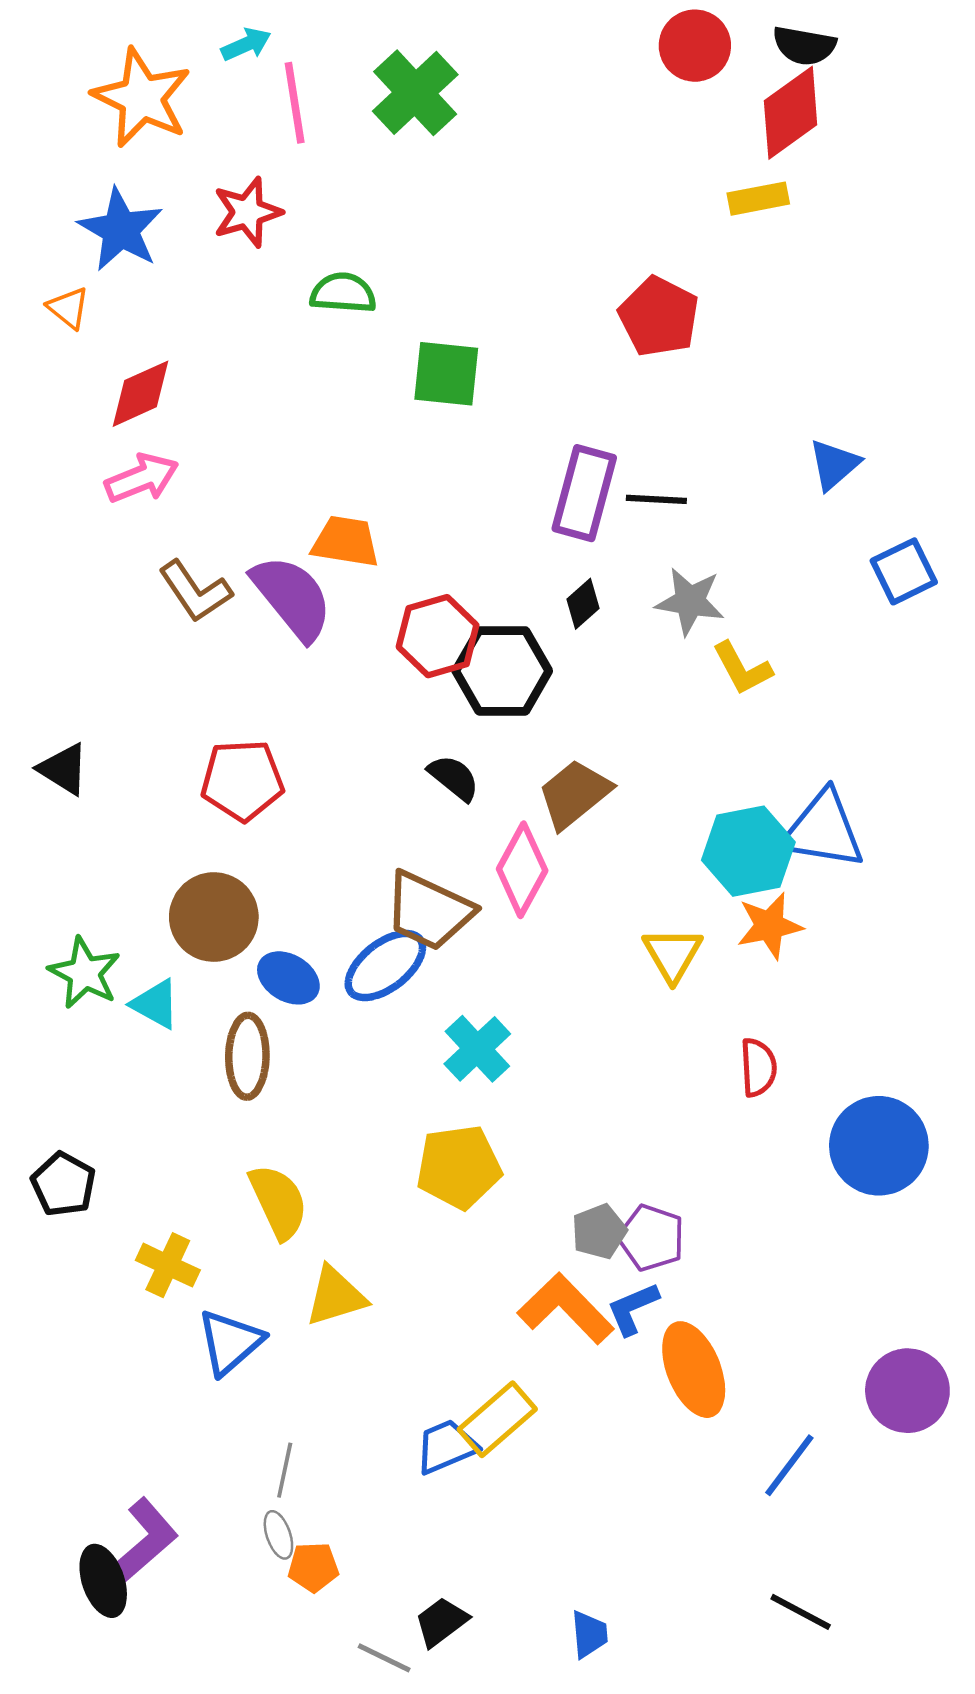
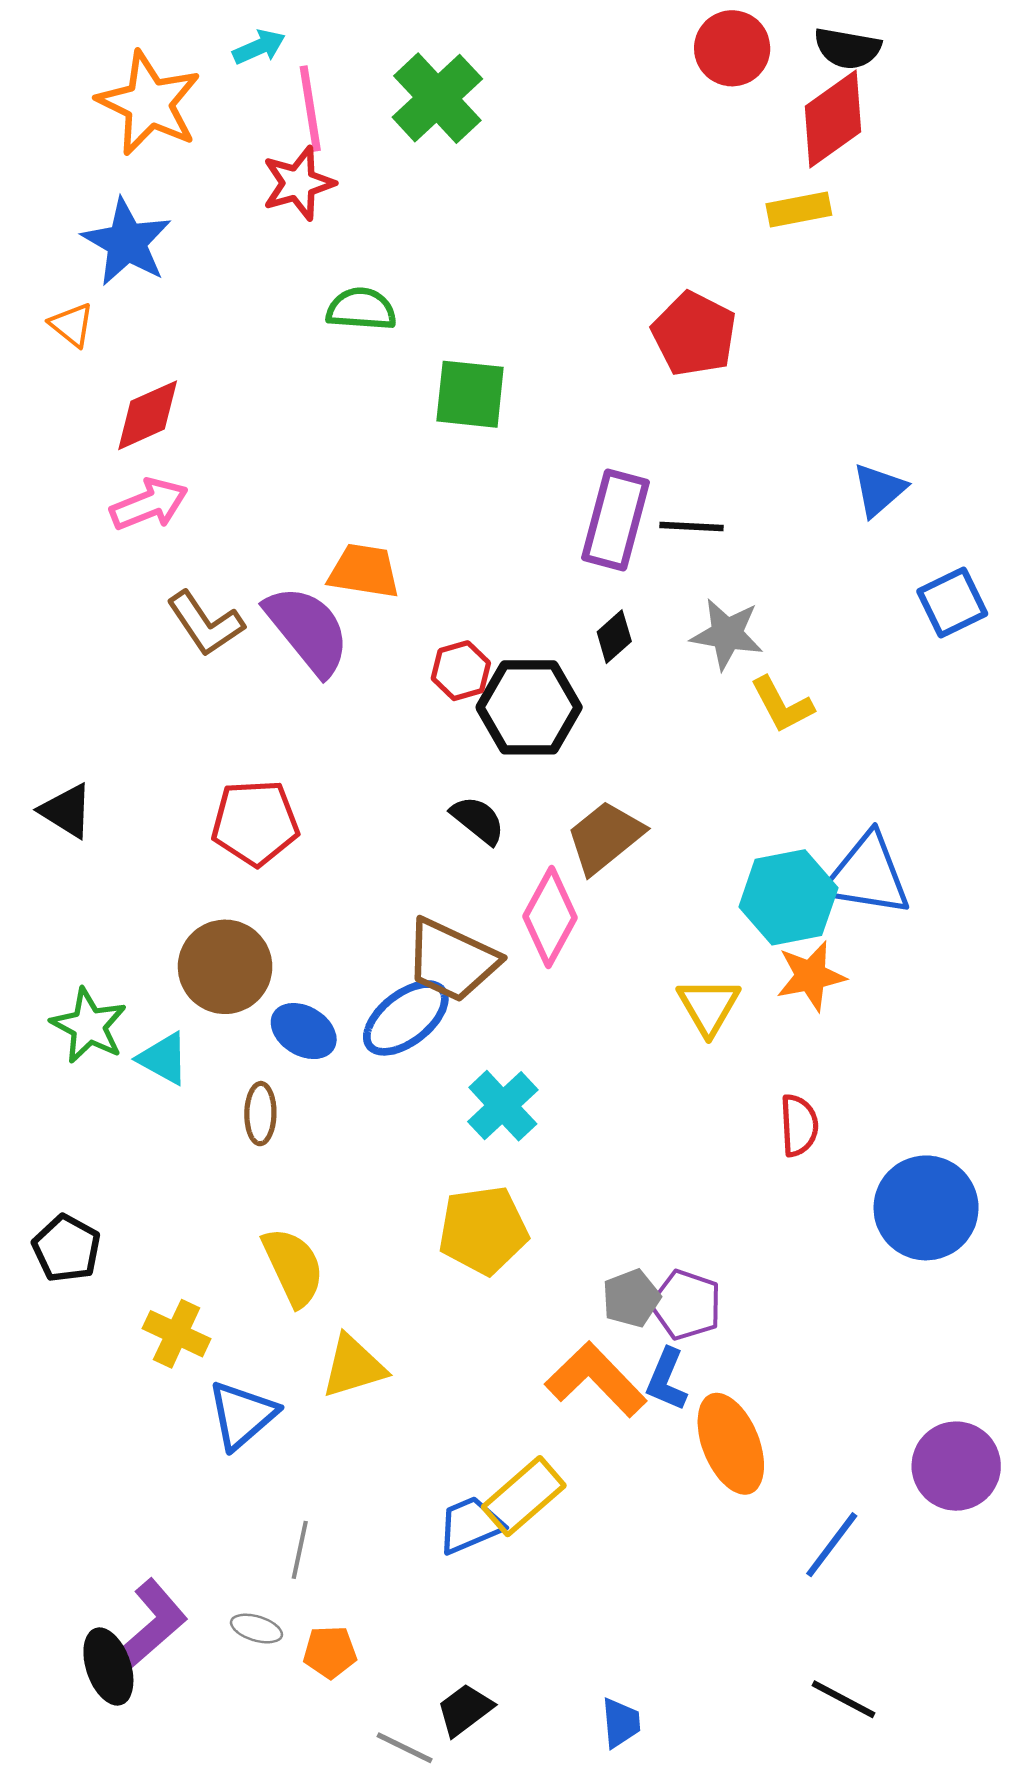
red star: (247, 212) -> (298, 183), moved
red hexagon: (438, 636) -> (461, 671), size x0.7
brown ellipse: (247, 1056) -> (260, 1114), size x0.7
blue L-shape: (633, 1309) -> (667, 1380), turned -44
gray ellipse: (278, 1535) -> (256, 1629), moved, turned -54

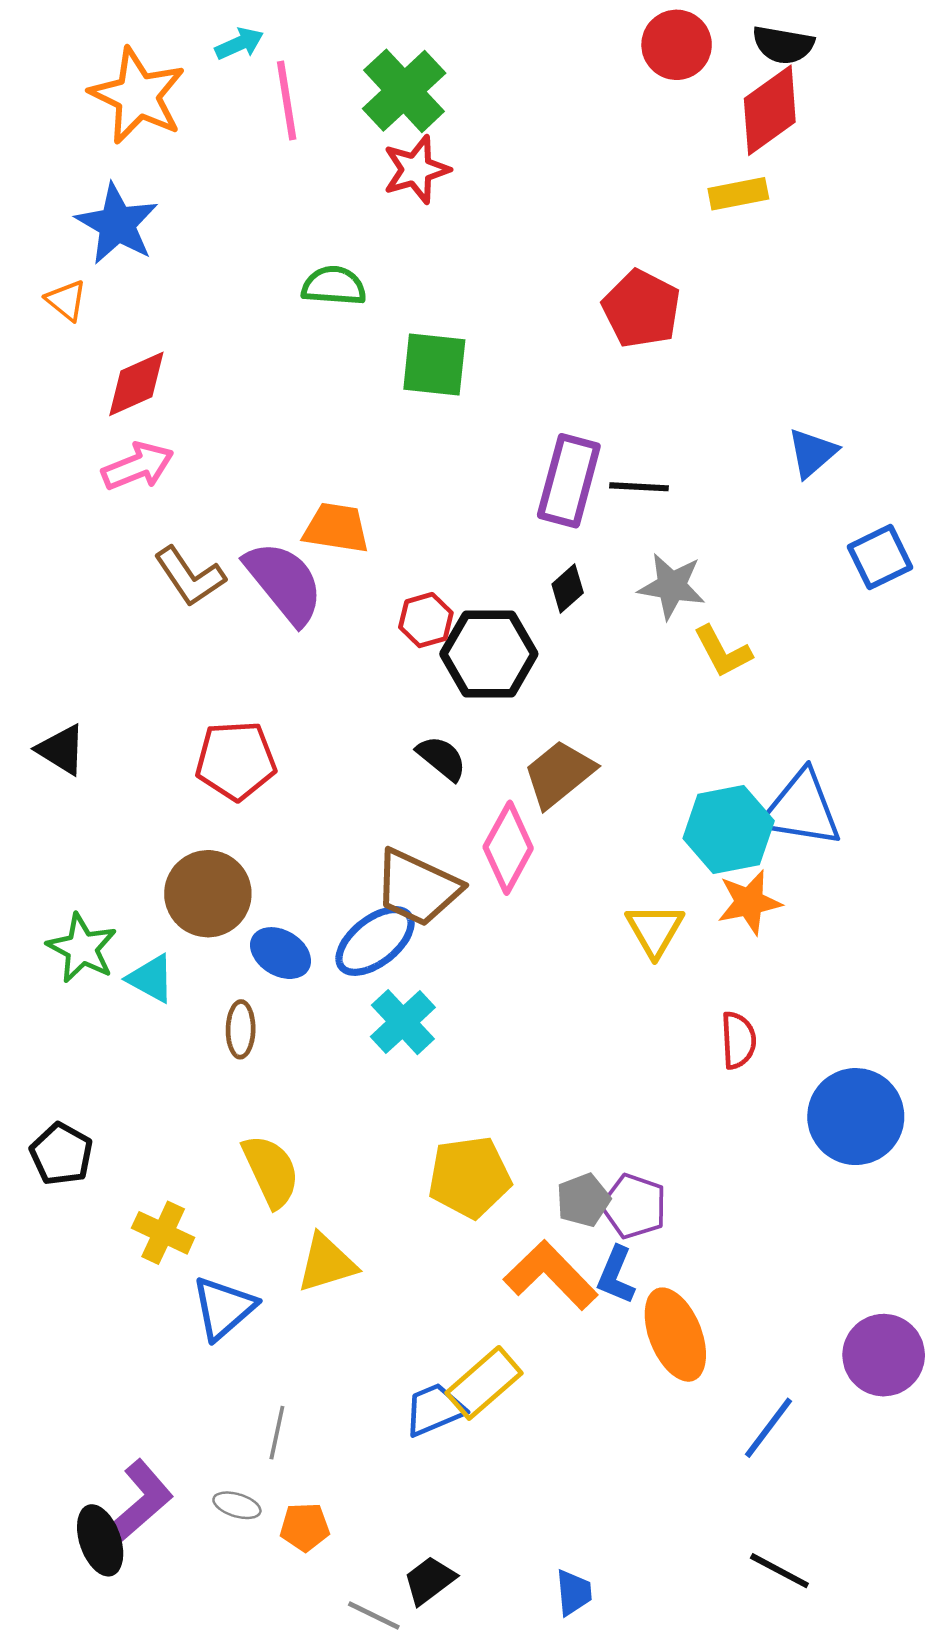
red star: (298, 183) -> (416, 170), moved
cyan cross: (503, 1106) -> (403, 1022), moved
yellow pentagon: (483, 1230) -> (469, 1177), moved

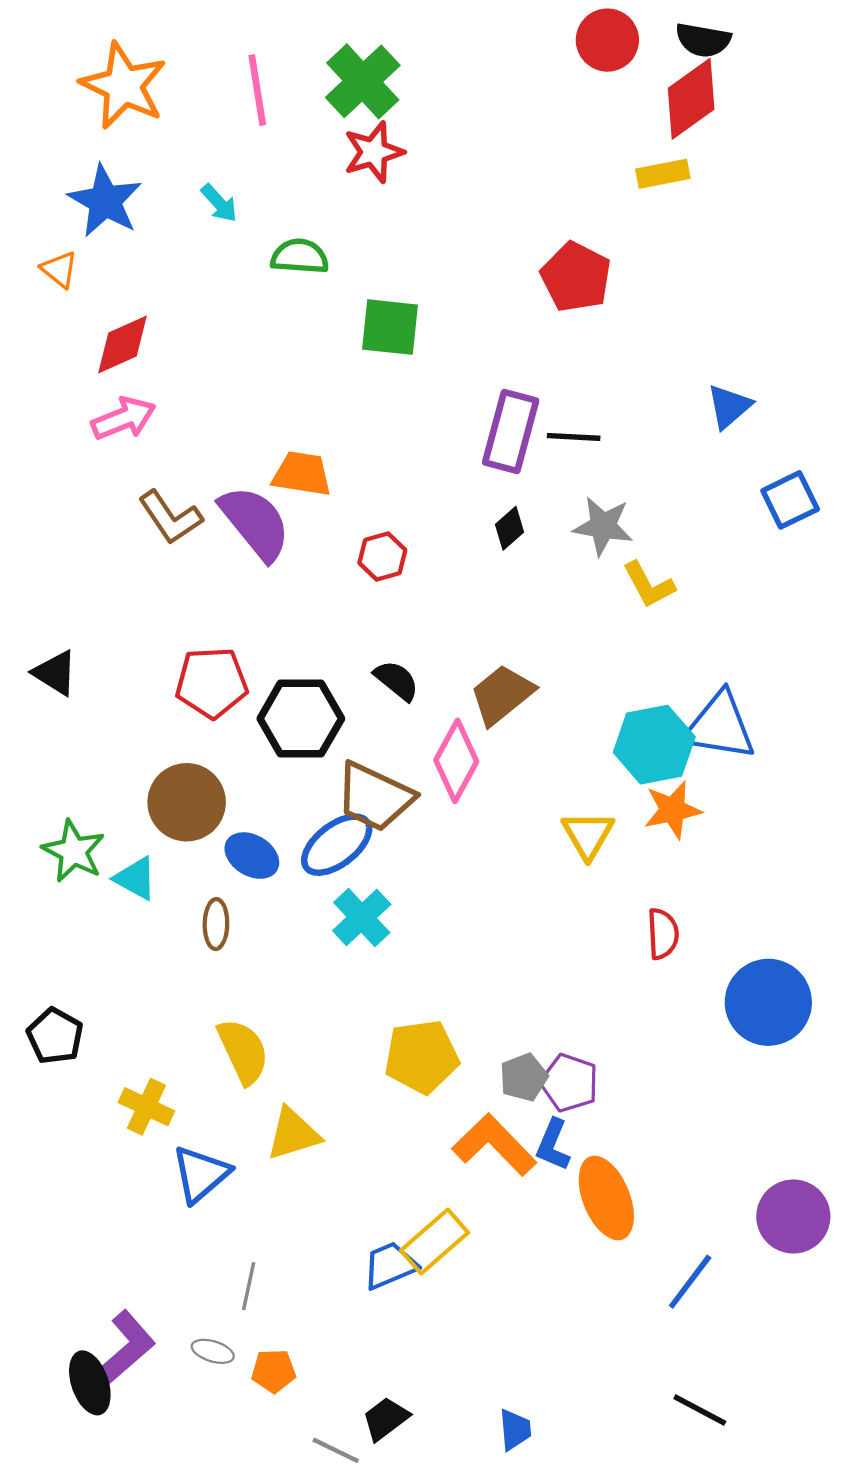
cyan arrow: (239, 44) -> (219, 203), moved, turned 72
black hexagon: (489, 654) -> (301, 719), moved

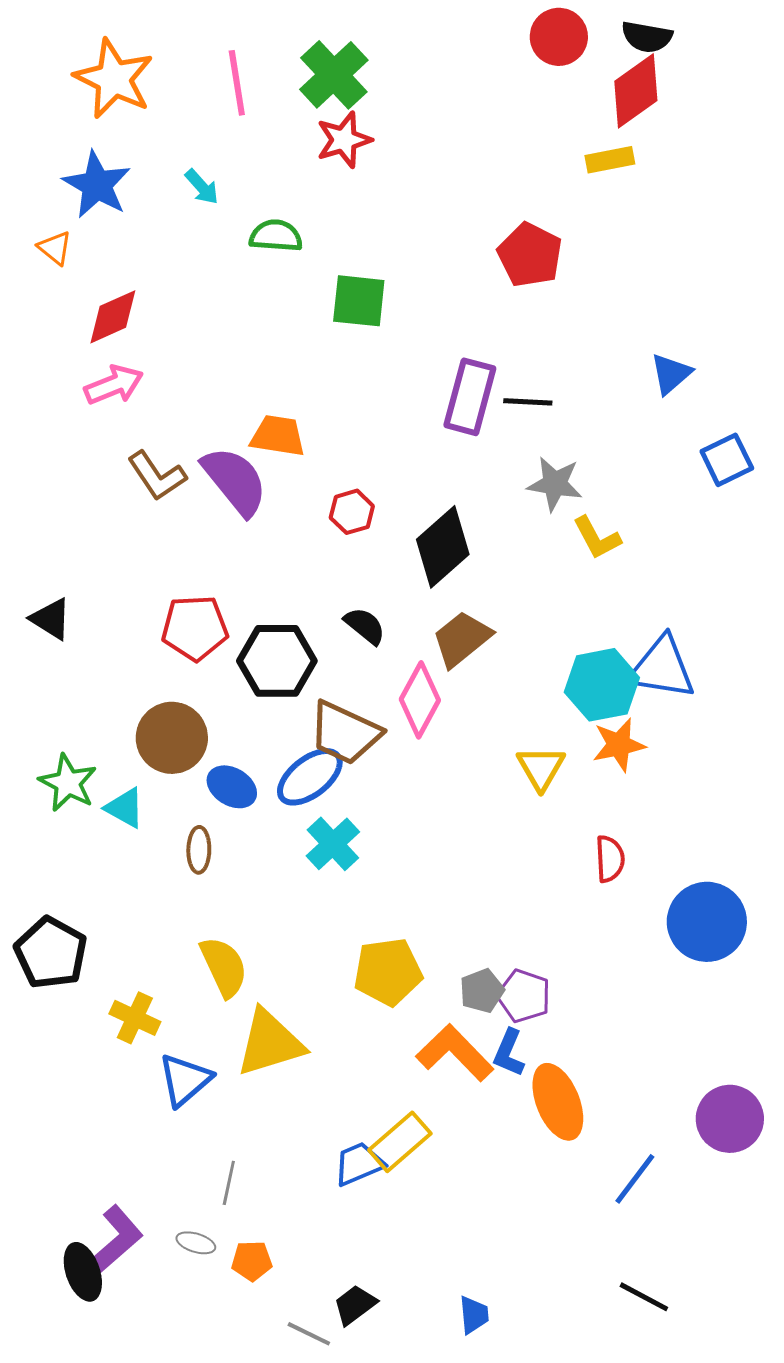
black diamond: (510, 528) -> (443, 547), moved, size x2.0
black pentagon: (55, 1036) -> (51, 953), size x1.4
yellow triangle: (293, 1134) -> (270, 1043), size x1.4

